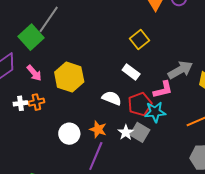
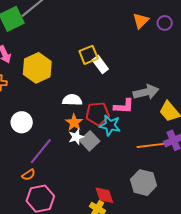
yellow square: (139, 39) -> (89, 55), moved
white rectangle: (131, 72) -> (100, 65), moved
white semicircle: (112, 98) -> (72, 100), turned -36
orange star: (98, 129) -> (74, 122), moved

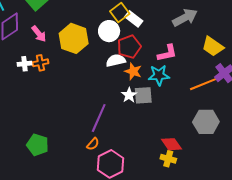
gray arrow: (146, 92) -> (185, 18), moved
red pentagon: (98, 114) -> (129, 47), moved
white circle: (22, 122) -> (109, 31), moved
orange star: (74, 122) -> (133, 71), moved
gray square: (90, 141) -> (143, 95), turned -36

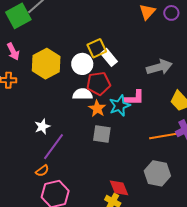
cyan star: (159, 75) -> (120, 106), moved, turned -30
white star: (129, 95) -> (42, 127), moved

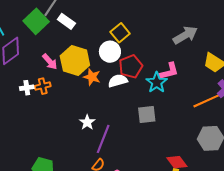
pink arrow: (13, 52) -> (50, 62), moved
white rectangle: (109, 57) -> (66, 21), moved
orange star: (97, 109) -> (92, 77), moved

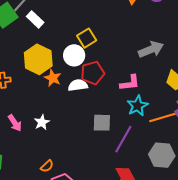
pink arrow: (50, 62) -> (15, 123), moved
cyan star: (157, 82) -> (137, 106), moved
purple line: (103, 139) -> (123, 139), moved

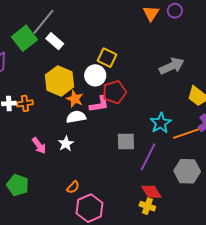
yellow square: (87, 38) -> (107, 58), turned -30
pink L-shape: (130, 83) -> (99, 104), moved
white semicircle: (78, 85) -> (76, 117), moved

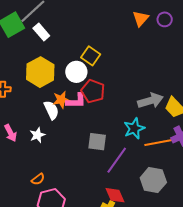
gray arrow: (172, 66) -> (150, 101), moved
red pentagon: (114, 92) -> (93, 91), turned 30
orange star: (75, 99) -> (61, 100), moved, turned 30
white semicircle: (76, 117) -> (51, 110), turned 66

